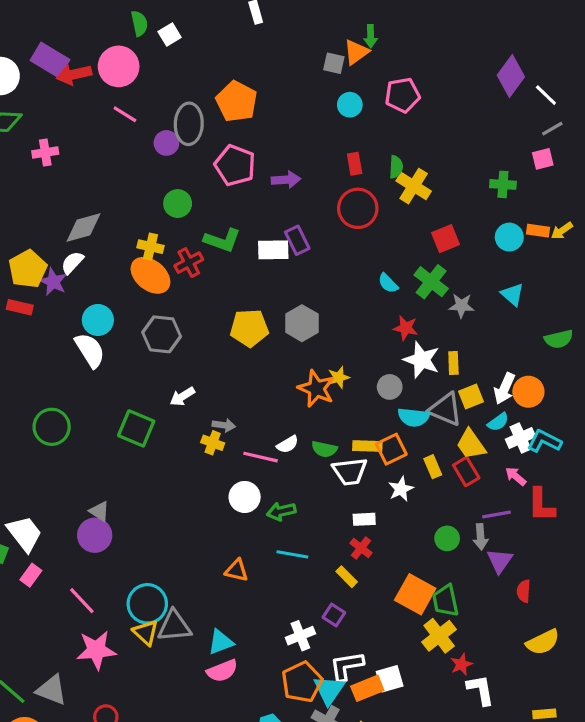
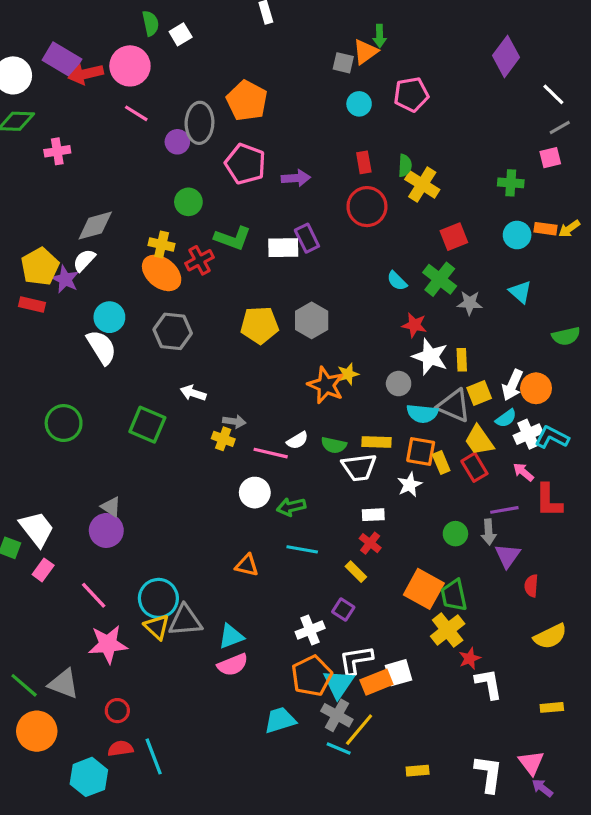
purple diamond: (511, 76) -> (506, 56), moved
white arrow: (182, 397) -> (193, 393), turned 50
orange square: (391, 449) -> (421, 451), moved, turned 36

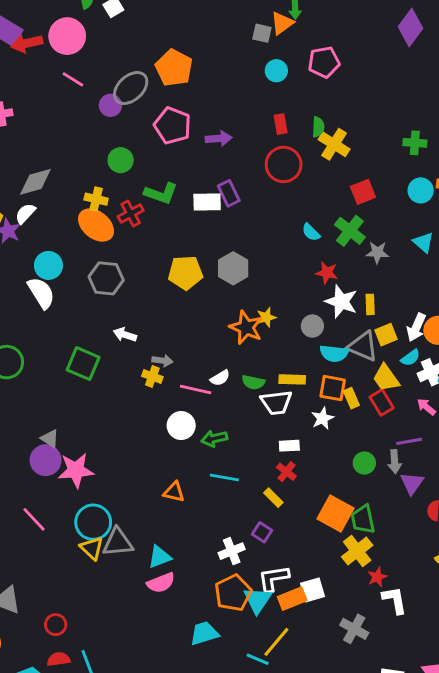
gray ellipse: (199, 123) -> (131, 88), turned 45
pink star: (108, 644) -> (76, 470), moved
gray cross: (337, 715) -> (354, 629), moved

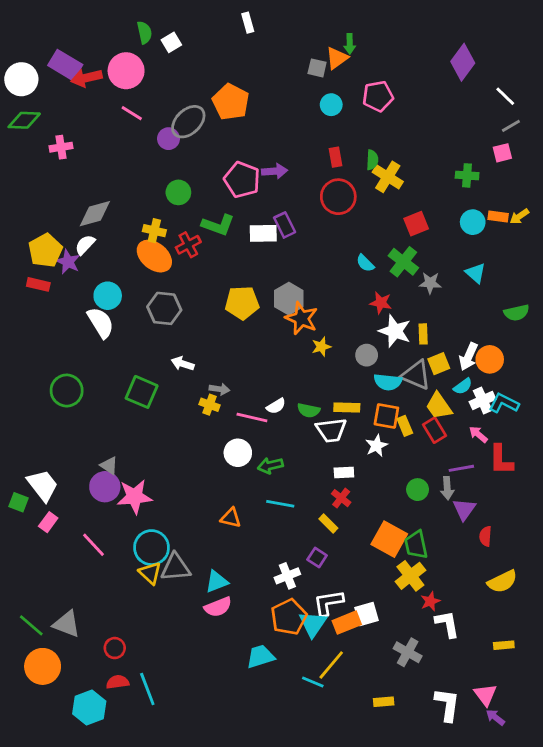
pink pentagon: (172, 126) -> (242, 180), moved
orange star: (246, 327) -> (301, 318), moved

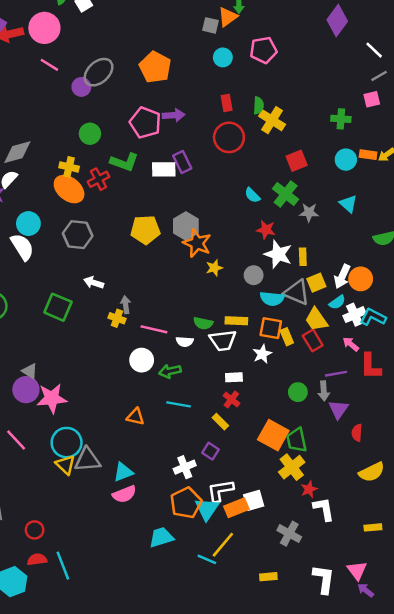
orange pentagon: (231, 102) -> (155, 67), moved
gray arrow: (219, 389) -> (126, 305), turned -105
white semicircle: (276, 406) -> (185, 342), moved, turned 35

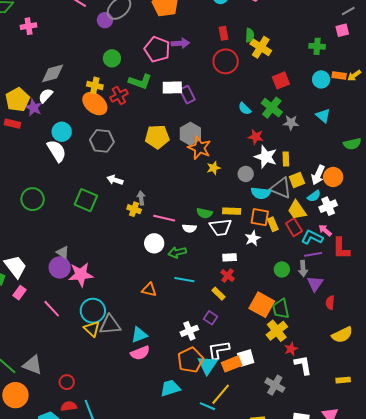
purple rectangle: (182, 162) -> (187, 95), moved
cyan L-shape: (373, 317) -> (312, 237), moved

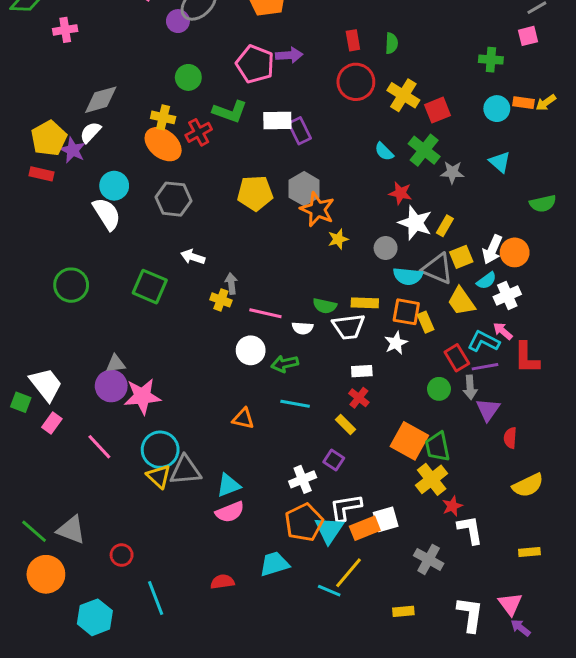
yellow cross: (261, 47) -> (403, 95), moved
yellow rectangle: (286, 159) -> (445, 226), turned 32
red rectangle: (294, 227) -> (457, 358), moved
gray triangle: (63, 252) -> (116, 364), turned -40
red semicircle: (69, 406) -> (222, 582), moved

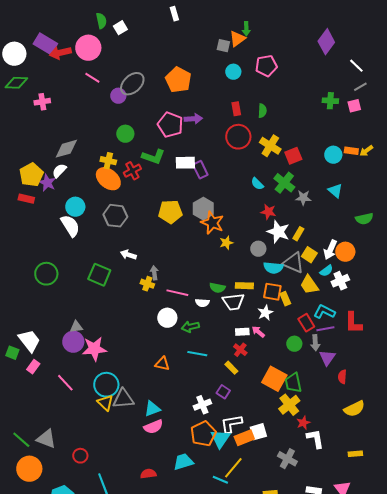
green cross: (491, 60) -> (330, 101), moved
yellow square: (461, 257) -> (309, 255), turned -35
pink arrow: (503, 331) -> (258, 332), moved

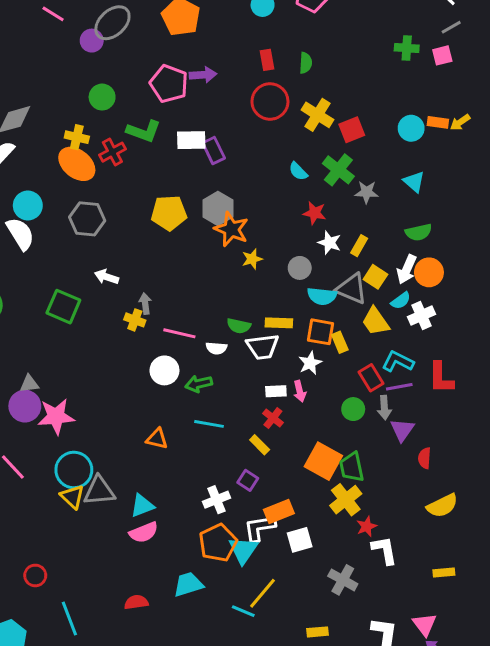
green semicircle: (364, 219) -> (419, 232), moved
white star: (278, 232) -> (329, 243), size x0.7
pink arrow: (258, 332) -> (300, 391), turned -144
orange rectangle: (244, 438) -> (279, 512), moved

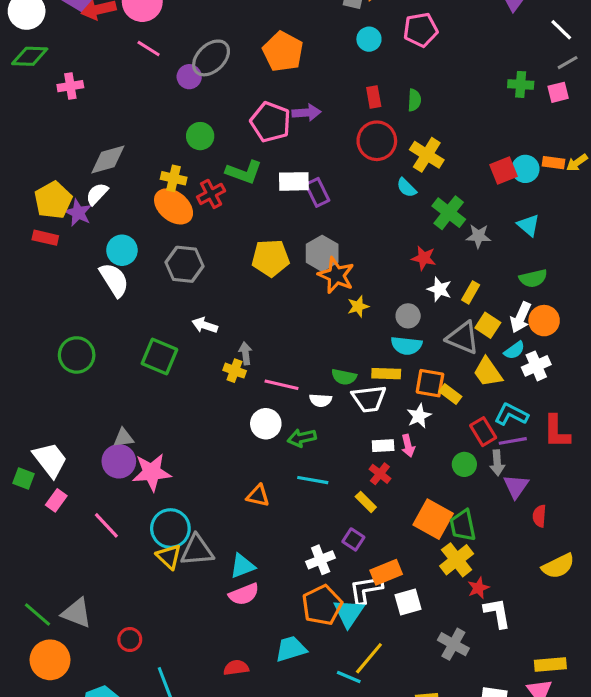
red square: (352, 130) -> (503, 170), moved
cyan semicircle: (298, 171) -> (407, 188), moved
cyan semicircle: (322, 296) -> (407, 346), moved
yellow rectangle: (340, 342) -> (450, 394), turned -30
yellow rectangle: (444, 572) -> (550, 665), moved, size x1.4

